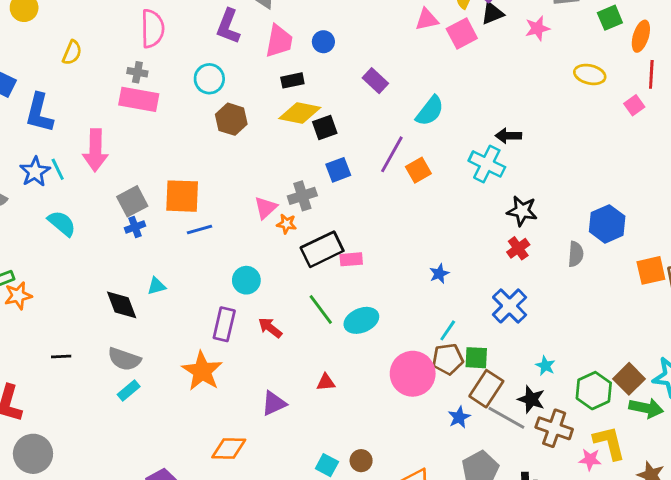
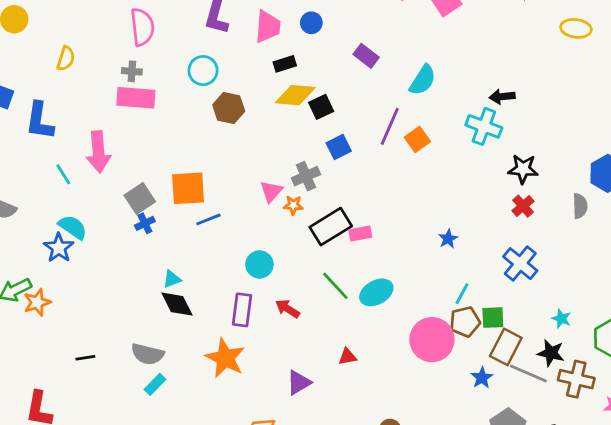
blue star: (35, 172) -> (59, 248), moved
black diamond: (122, 305) -> (177, 304), moved

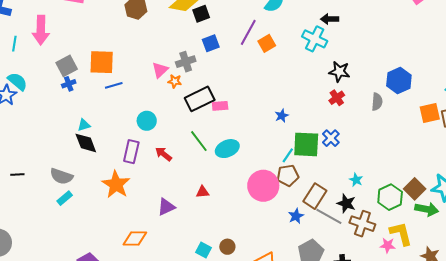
cyan line: (63, 174) -> (14, 44), turned 35
blue cross: (520, 264) -> (331, 138), size x0.7
green square: (493, 318) -> (306, 144), moved, size x1.6

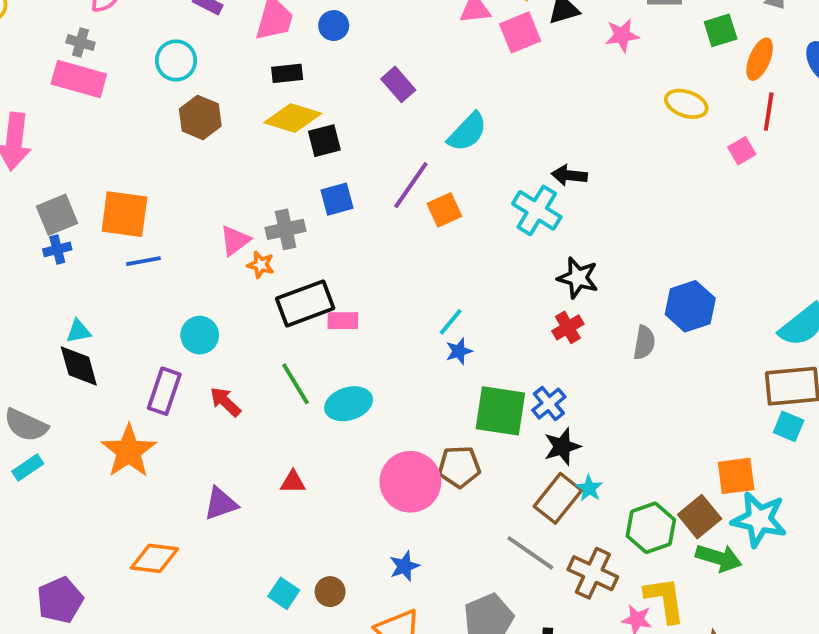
orange square: (430, 113) -> (736, 476), moved
cyan line: (288, 155) -> (451, 322), moved
brown rectangle: (315, 196) -> (558, 498), moved
black star: (346, 203) -> (562, 447), moved, turned 30
blue star: (296, 216) -> (404, 566), moved

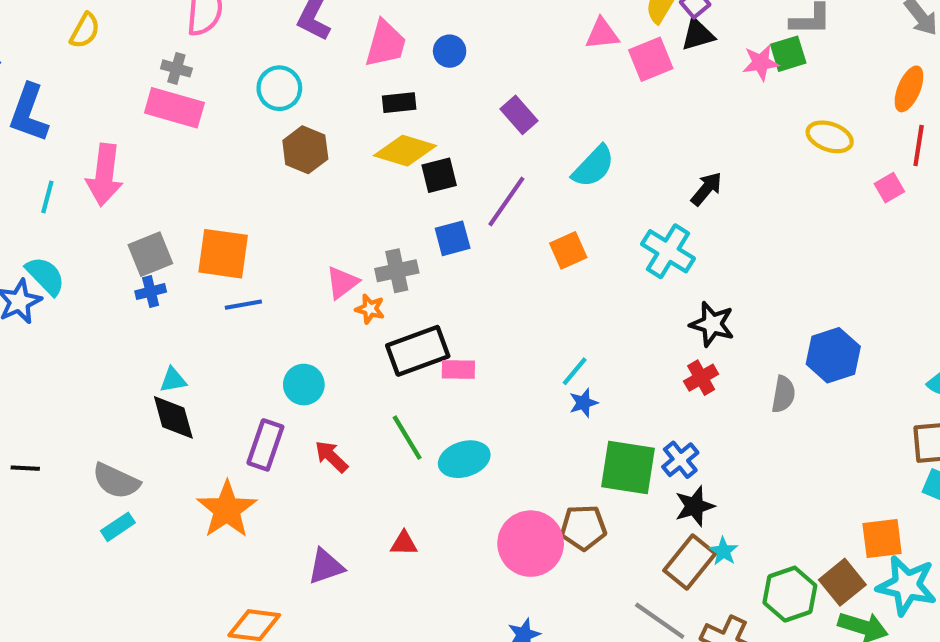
green square: (721, 30) -> (788, 54), moved
black arrow: (569, 175) -> (707, 189), moved, turned 124
purple line: (411, 185) -> (506, 202), moved

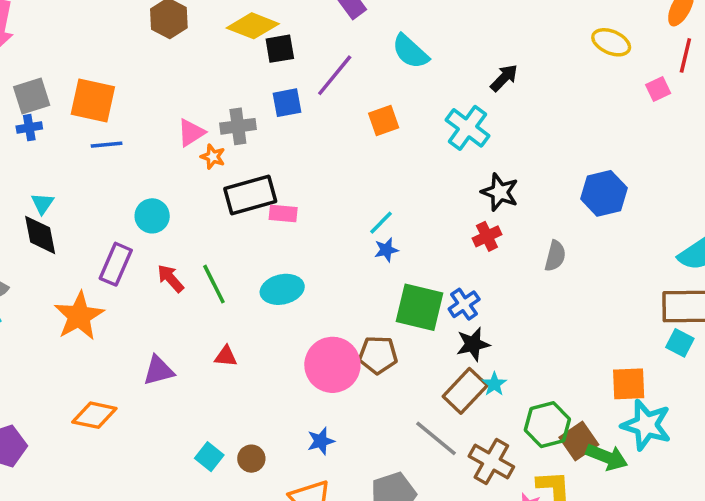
cyan semicircle: (593, 166) -> (410, 52), turned 84
blue hexagon: (833, 355) -> (604, 193), moved
cyan triangle: (173, 380) -> (42, 203), turned -50
green line: (407, 438) -> (214, 284), moved
brown square: (842, 582) -> (579, 441), moved

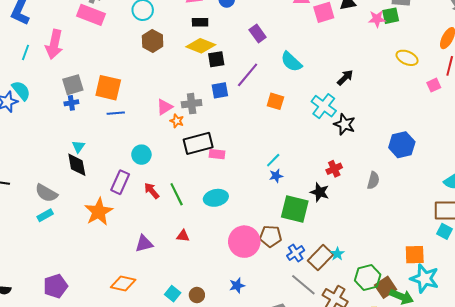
orange square: (384, 121) -> (275, 101), turned 36
black star: (500, 192) -> (345, 124), moved
blue cross: (464, 304) -> (296, 253), moved
black star: (473, 344) -> (320, 192), moved, turned 30
orange diamond: (94, 415) -> (123, 283), moved

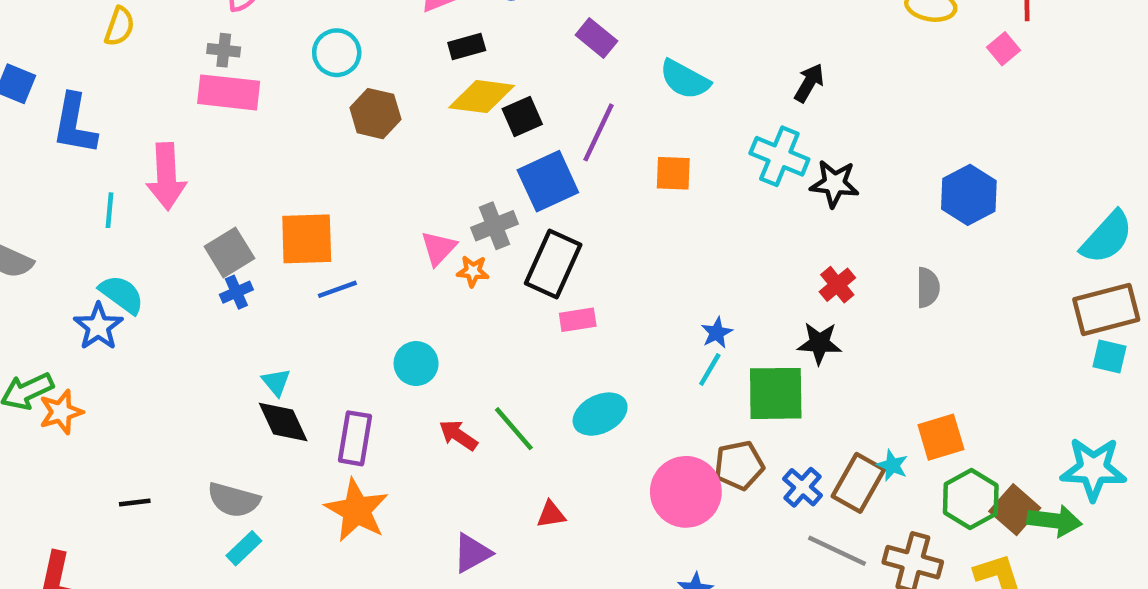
blue square: (220, 90) -> (548, 181), size x1.5
black rectangle: (198, 143) -> (553, 264), moved, turned -36
cyan line: (273, 160) -> (710, 370), moved
purple rectangle: (120, 182) -> (355, 438), moved
orange square: (415, 255) -> (941, 437), moved

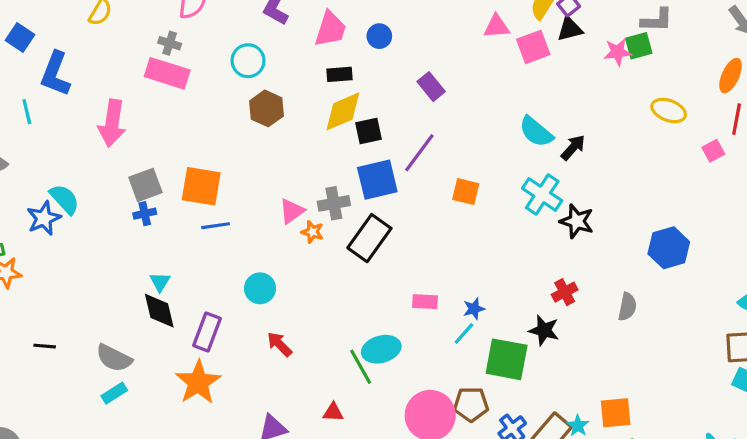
cyan semicircle: (685, 79) -> (536, 132), moved
yellow diamond: (482, 97) -> (343, 111), turned -42
cyan line: (109, 210) -> (27, 112), moved, turned -30
pink rectangle: (578, 320) -> (425, 302), moved
green line: (514, 429) -> (361, 367), moved

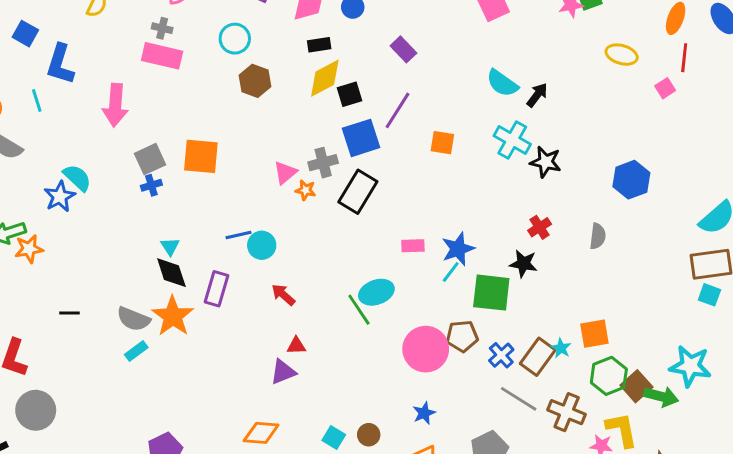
blue line: (216, 226) -> (238, 235), moved
blue star: (474, 309) -> (458, 249), size x1.6
orange star: (198, 382) -> (173, 316), moved
red triangle: (333, 412) -> (296, 346), moved

